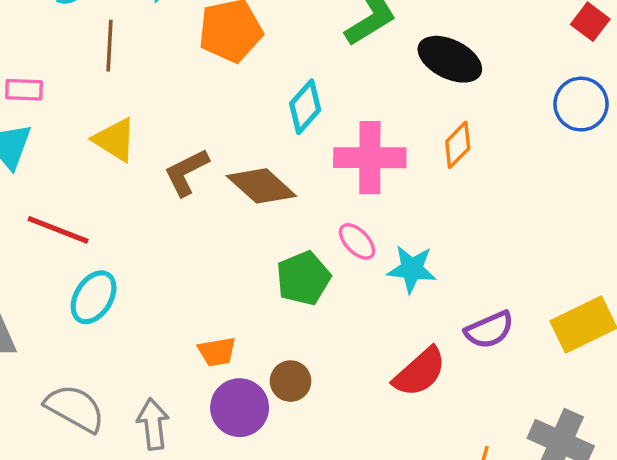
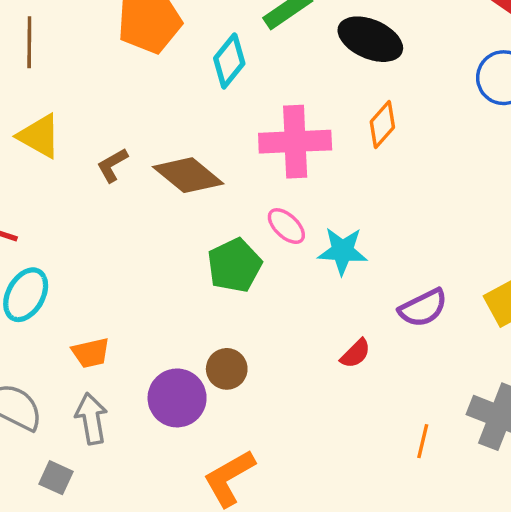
cyan diamond: (305, 107) -> (229, 61), moved
brown L-shape: (186, 172) -> (112, 165), size x0.7
orange trapezoid: (217, 352) -> (91, 353), moved
red semicircle: (420, 372) -> (355, 354), size x0.6

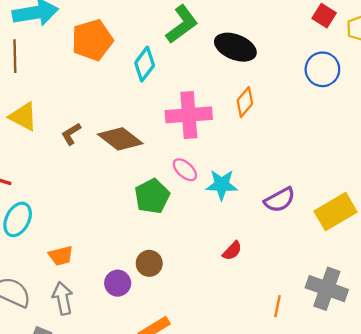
purple semicircle: (423, 308) -> (280, 200), moved
purple circle: (177, 398) -> (118, 283), size x0.7

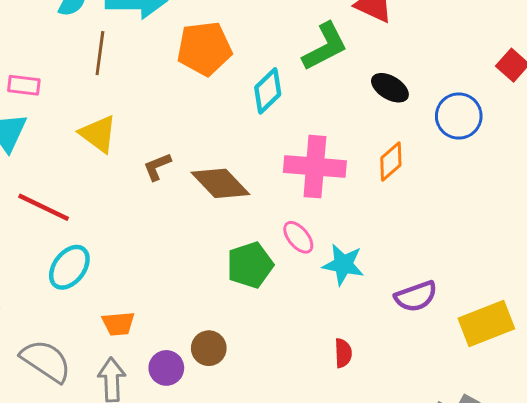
black ellipse: (235, 47) -> (390, 88), size x0.7
blue circle: (322, 69) -> (459, 116), moved
red semicircle: (232, 251) -> (343, 353), turned -55
brown circle: (149, 263) -> (209, 348), moved
purple circle: (118, 283) -> (166, 368), moved

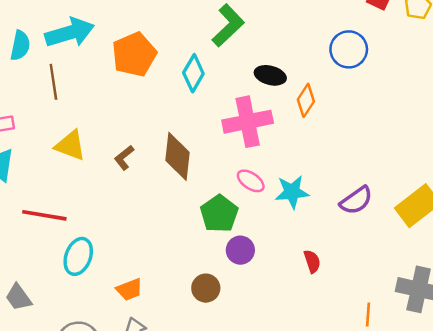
black ellipse: (390, 88) -> (270, 75), moved
brown diamond: (220, 183) -> (177, 156), turned 66
purple circle: (166, 368) -> (240, 250), moved

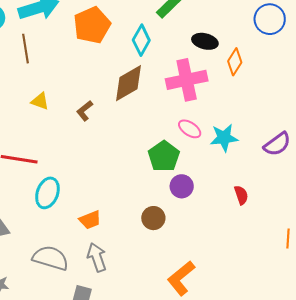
yellow triangle: (70, 146) -> (40, 101), size x0.7
brown diamond: (177, 156) -> (129, 83), moved, turned 54

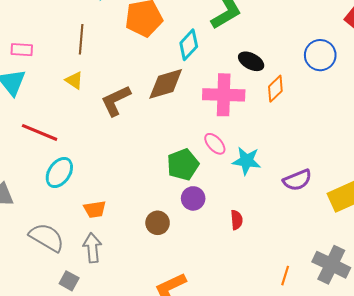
brown line: (25, 49) -> (81, 39), moved
brown L-shape: (85, 111) -> (116, 101), size x1.6
red semicircle: (241, 195) -> (237, 220), moved

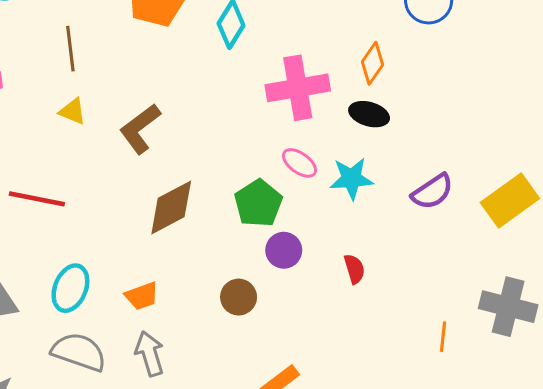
black ellipse: (251, 61) -> (369, 114), moved
brown diamond: (166, 84) -> (171, 208), moved
cyan ellipse: (59, 173) -> (70, 288), moved

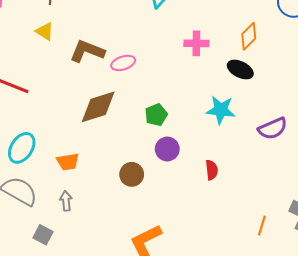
pink cross: (298, 88) -> (196, 43), size x0.6
brown L-shape: (140, 129) -> (87, 51), turned 48
pink ellipse: (299, 163) -> (123, 63), moved, turned -65
green pentagon: (258, 203) -> (156, 115), size x0.7
gray arrow: (150, 354) -> (66, 201), size x0.7

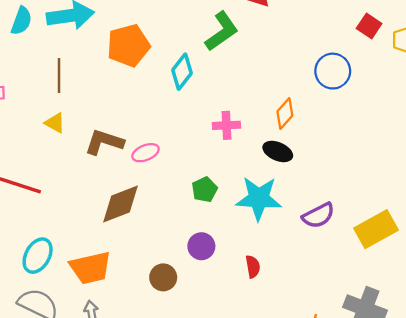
cyan star: (221, 110) -> (259, 198), size x1.4
green pentagon: (156, 115) -> (205, 190), moved
orange trapezoid: (68, 162) -> (90, 268), size x1.6

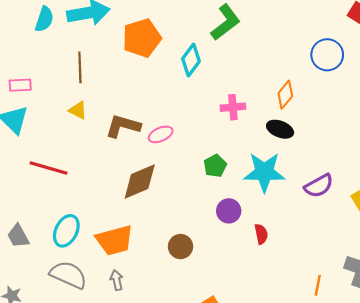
purple circle: (201, 246) -> (229, 211), moved

